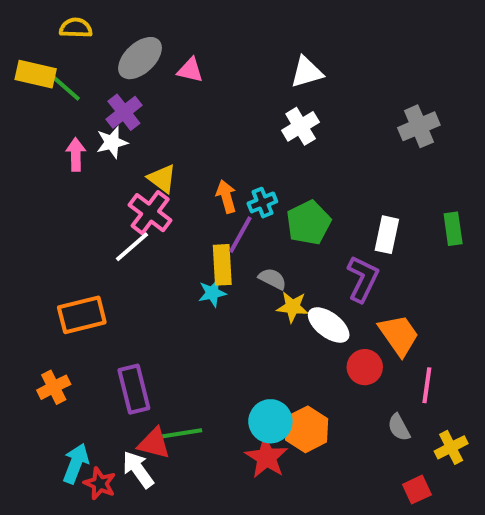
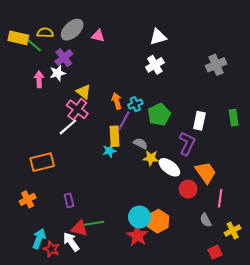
yellow semicircle: (76, 28) -> (45, 33), moved
purple rectangle: (134, 389) -> (69, 200), size x0.6

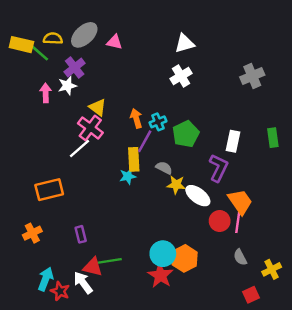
pink line: (220, 198) -> (238, 222), moved

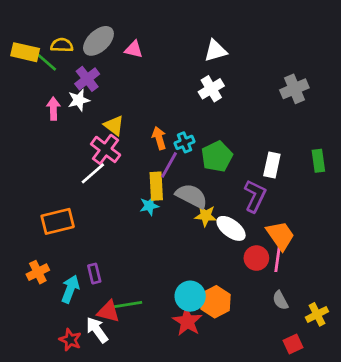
gray semicircle: (164, 168) -> (192, 196), size x1.6
cyan arrow: (46, 279) -> (70, 289), moved

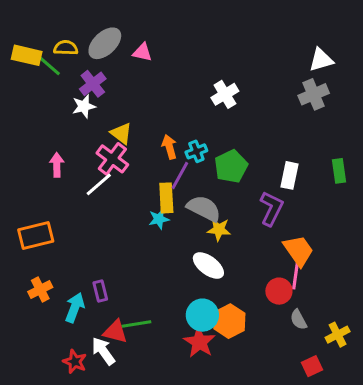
white triangle: (216, 51) -> (321, 60), moved
pink arrow: (53, 109) -> (57, 165), moved
orange rectangle: (58, 221) -> (36, 235), moved
white ellipse: (231, 228) -> (208, 266), moved
red circle: (256, 258) -> (279, 291), moved

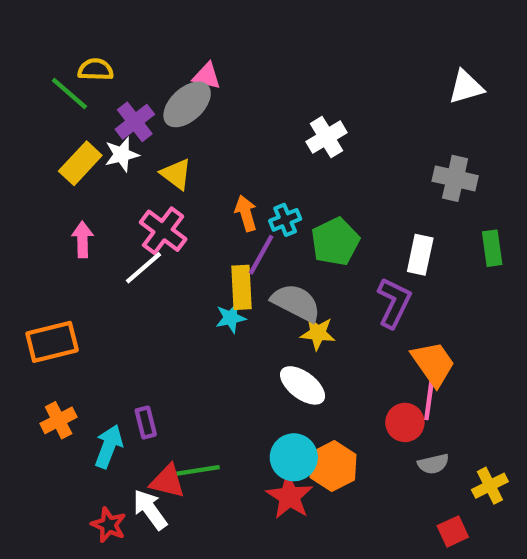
gray ellipse: (105, 43) -> (187, 104), moved
yellow rectangle: (27, 55) -> (80, 163), moved, turned -60
gray cross: (314, 94) -> (455, 178), moved, turned 36
yellow triangle: (121, 133) -> (176, 174), moved
gray semicircle: (299, 320) -> (433, 464), turned -75

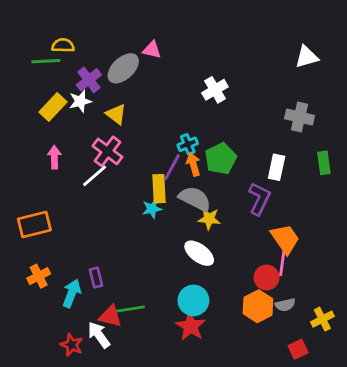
pink triangle: (207, 76) -> (152, 50), moved
green line: (69, 93) -> (46, 61), turned -44
orange arrow: (246, 213) -> (193, 164), moved
orange hexagon: (333, 466) -> (258, 306), moved

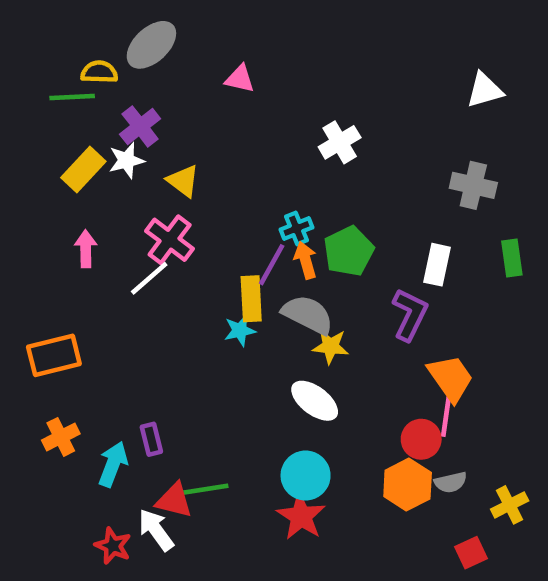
gray ellipse: (123, 68) -> (151, 45), moved

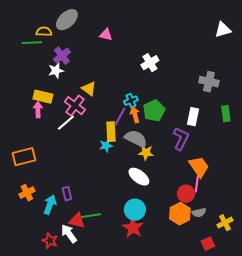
white triangle: (485, 90) -> (223, 30), moved
yellow rectangle: (83, 170) -> (43, 97), moved, turned 60
yellow triangle: (183, 181) -> (89, 89), moved

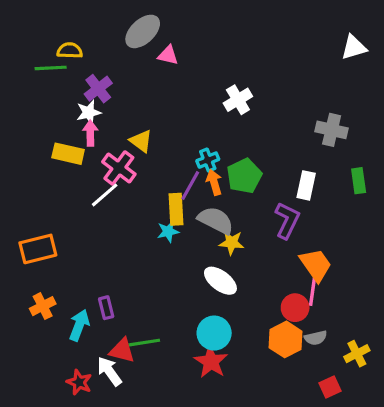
gray ellipse: (67, 20) -> (143, 31), moved
pink arrow: (38, 110) -> (90, 133), moved

